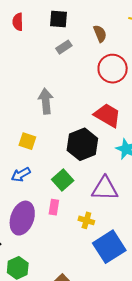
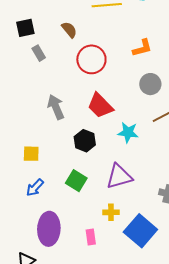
gray rectangle: (64, 47) -> (39, 53), turned -70
gray arrow: (46, 101) -> (56, 107), moved
red trapezoid: (107, 115) -> (100, 106), turned -148
black hexagon: (82, 144) -> (85, 141), size x0.7
pink rectangle: (54, 207) -> (91, 237), moved

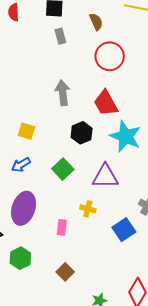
cyan star: (128, 132) -> (125, 136), size x1.5
blue square: (140, 231) -> (124, 230), moved, size x0.7

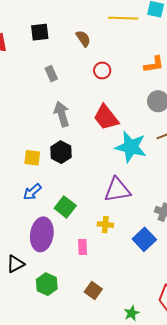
gray rectangle: (60, 36) -> (51, 74), moved
red circle: (110, 56) -> (102, 70), size x0.6
black hexagon: (82, 133) -> (61, 152), moved
green square: (63, 169) -> (65, 207), moved

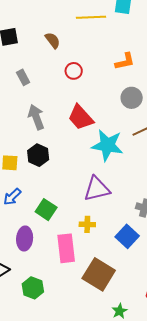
purple ellipse: (42, 234) -> (25, 239), size x0.7
pink rectangle: (83, 247) -> (66, 248), size x1.8
brown square: (93, 290) -> (99, 274), moved, size x1.8

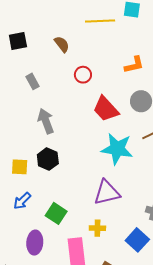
red trapezoid: (81, 117) -> (106, 109), moved

